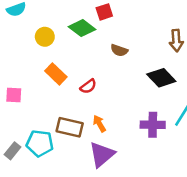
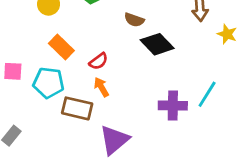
black diamond: (161, 78) -> (157, 44), moved
orange arrow: (99, 124) -> (101, 87), moved
cyan pentagon: (40, 143) -> (49, 83), moved

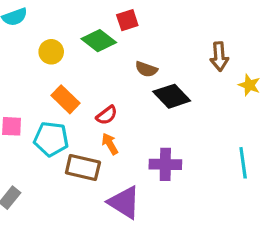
cyan line: (207, 94) -> (243, 163), moved, turned -40
purple cross: (173, 106) -> (165, 164), moved
purple triangle: (114, 140) -> (124, 202), turned -48

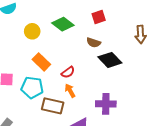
red square: (127, 20) -> (99, 17), moved

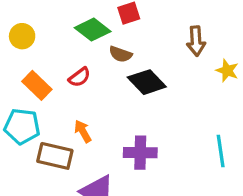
green diamond: (63, 24) -> (93, 30), moved
red semicircle: (68, 72) -> (80, 77), moved

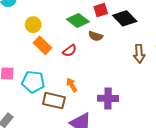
brown arrow: (196, 41) -> (139, 54), moved
black diamond: (147, 82) -> (125, 18), moved
orange rectangle: (37, 85) -> (43, 45), moved

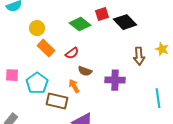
brown semicircle: (96, 36) -> (85, 71), moved
cyan pentagon: (33, 82) -> (37, 83), turned 30
purple cross: (108, 98) -> (115, 80), moved

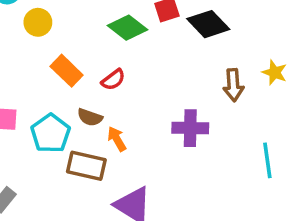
yellow circle: (37, 28) -> (38, 22), moved
brown semicircle: (85, 71) -> (90, 117), moved

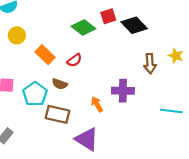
yellow circle: (38, 22) -> (17, 35), moved
orange arrow: (117, 139) -> (97, 104), moved
cyan line: (267, 160) -> (171, 111), turned -75

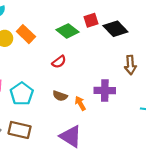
orange rectangle: (45, 55) -> (26, 34), moved
brown semicircle: (60, 84) -> (60, 96), moved
brown rectangle: (57, 114) -> (20, 130), moved

